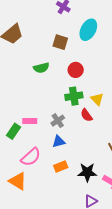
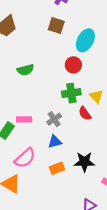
cyan ellipse: (88, 30) -> (85, 40), moved
brown square: (60, 42) -> (56, 25), moved
green semicircle: (41, 68) -> (25, 70), moved
black star: (87, 172) -> (84, 162), moved

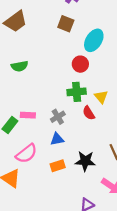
green semicircle: (25, 70) -> (20, 66), moved

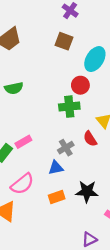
green cross: (77, 92) -> (69, 107), moved
pink rectangle: (28, 115) -> (23, 142), turned -32
gray cross: (58, 117) -> (66, 148), moved

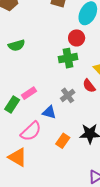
blue triangle: (56, 168) -> (49, 112), moved, turned 32
orange rectangle: (57, 197) -> (63, 141), turned -32

